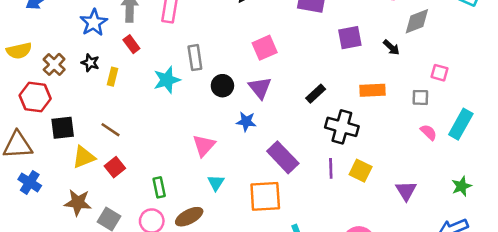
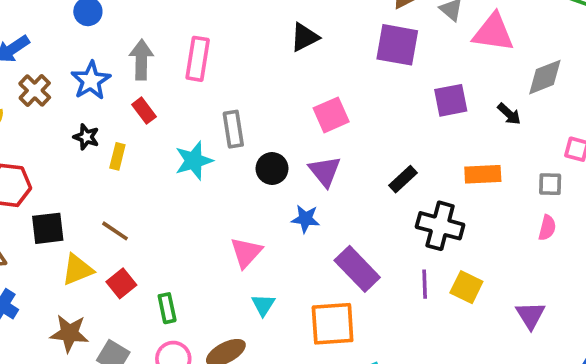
brown cross: (54, 64) -> (35, 90), moved
pink semicircle: (429, 132) -> (547, 228), moved, turned 60
green rectangle: (159, 187) -> (167, 308), moved

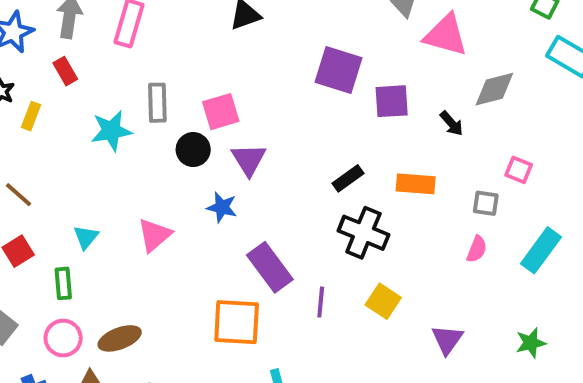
purple square: (397, 45) -> (338, 70), moved
pink square: (331, 115) -> (221, 112), moved
black rectangle: (403, 179) -> (348, 178), moved
purple line: (425, 284) -> (321, 302), moved
cyan triangle: (263, 305) -> (86, 237), moved

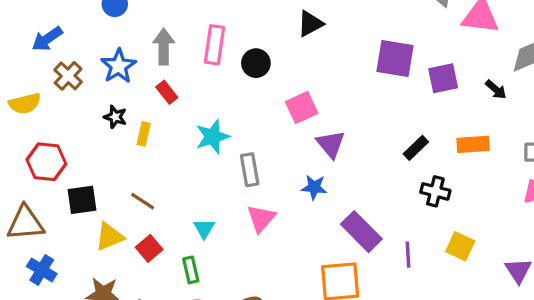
gray rectangle: (157, 103) -> (250, 170), moved
black circle: (193, 150) -> (256, 63), moved
black cross: (363, 233) -> (435, 191), size x0.7

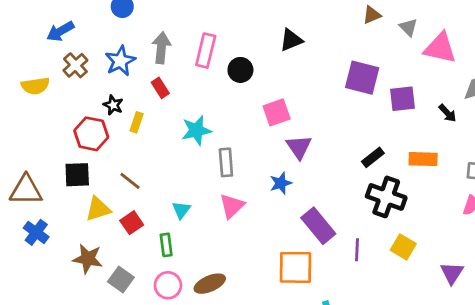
red hexagon: (46, 162) -> (91, 134), moved
blue star: (314, 187) -> (281, 183), turned -30
black cross: (435, 191) -> (386, 197), size x1.5

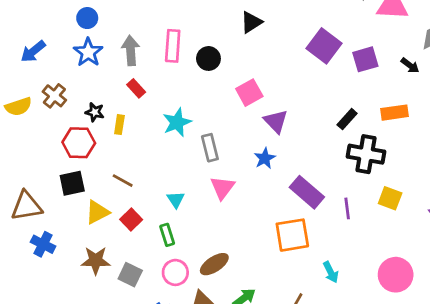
blue star: (120, 61) -> (88, 52), moved
brown cross: (75, 65) -> (54, 96), moved
purple square: (362, 78) -> (324, 46), turned 32

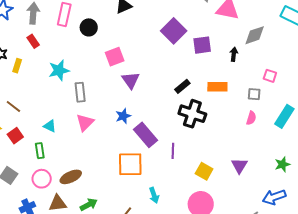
black arrow: (410, 65) -> (234, 54), turned -128
blue star: (265, 158) -> (123, 116), moved
yellow square: (390, 198) -> (204, 171), moved
cyan triangle: (176, 200) -> (50, 126), turned -40

